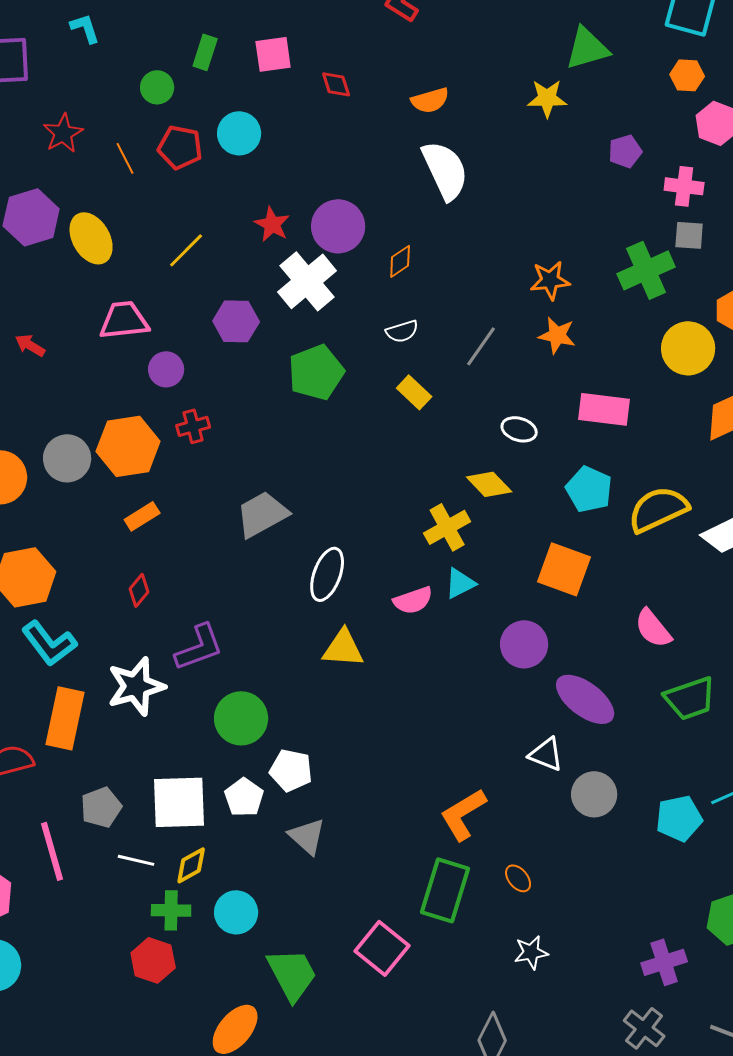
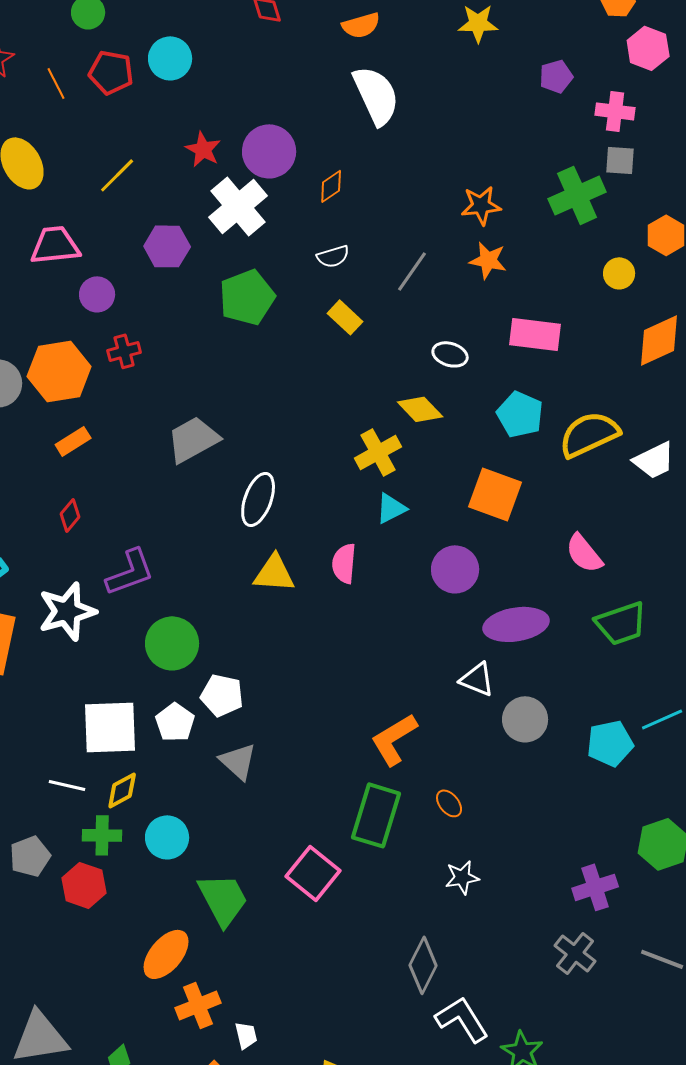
yellow circle: (688, 348) -> (619, 273), size x0.6
pink semicircle: (413, 600) -> (344, 563), moved, turned 114
purple ellipse: (585, 699) -> (516, 624), turned -46
gray pentagon: (101, 807) -> (30, 856), moved

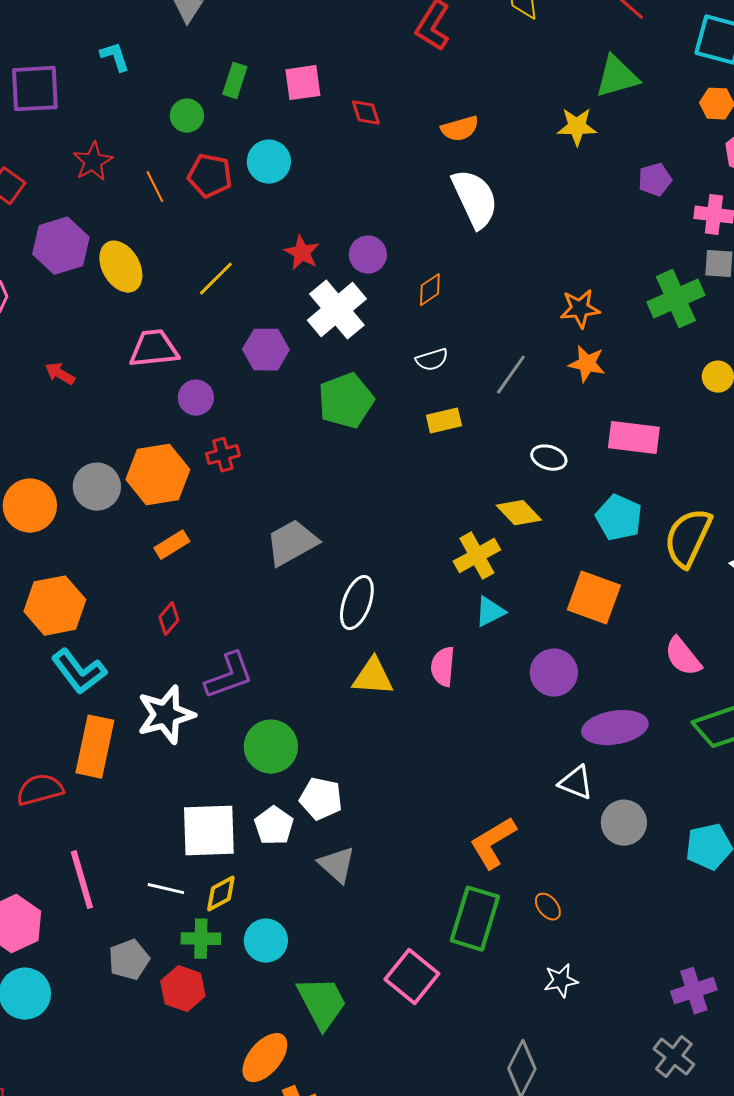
purple circle: (269, 151) -> (368, 255), size x0.7
yellow rectangle: (345, 317) -> (444, 421), turned -56
yellow semicircle: (589, 434) -> (688, 538), turned -40

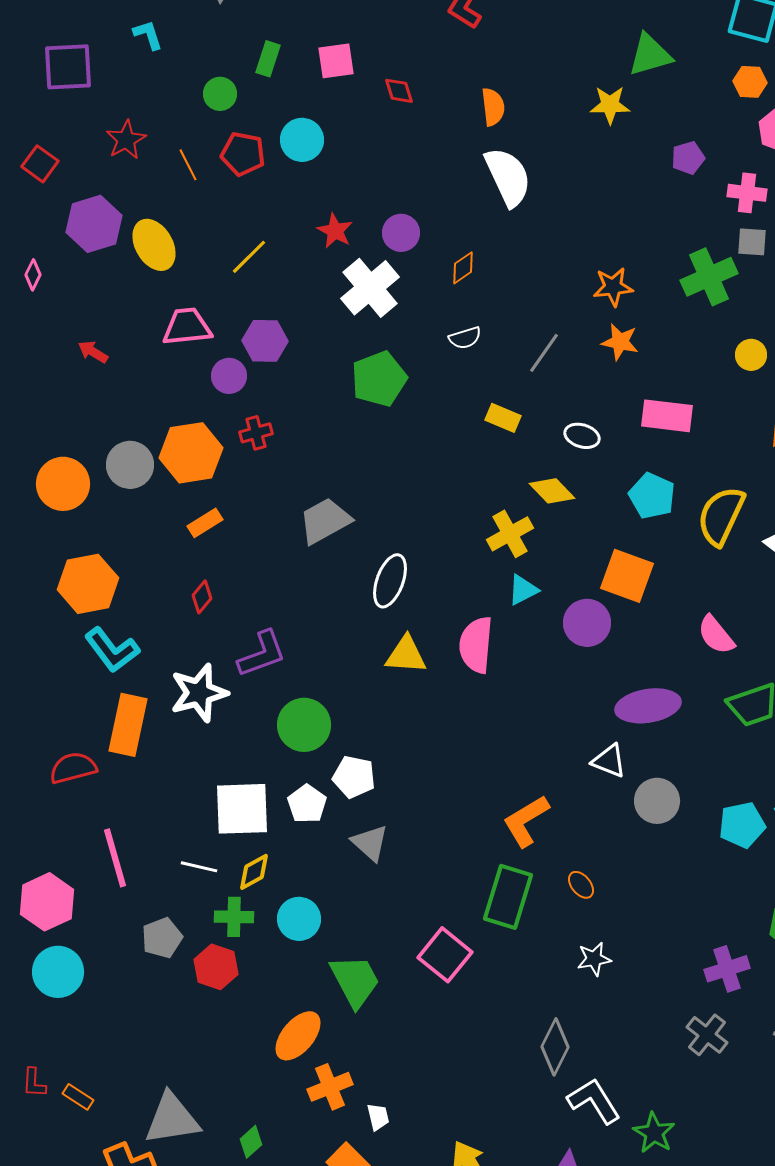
orange semicircle: (460, 129) -> (493, 107), turned -81
purple hexagon: (266, 350) -> (265, 341), moved
yellow rectangle: (444, 421) -> (503, 418), moved, turned 36
pink semicircle: (443, 667) -> (476, 645), size x1.4
purple circle: (554, 673) -> (587, 623), moved

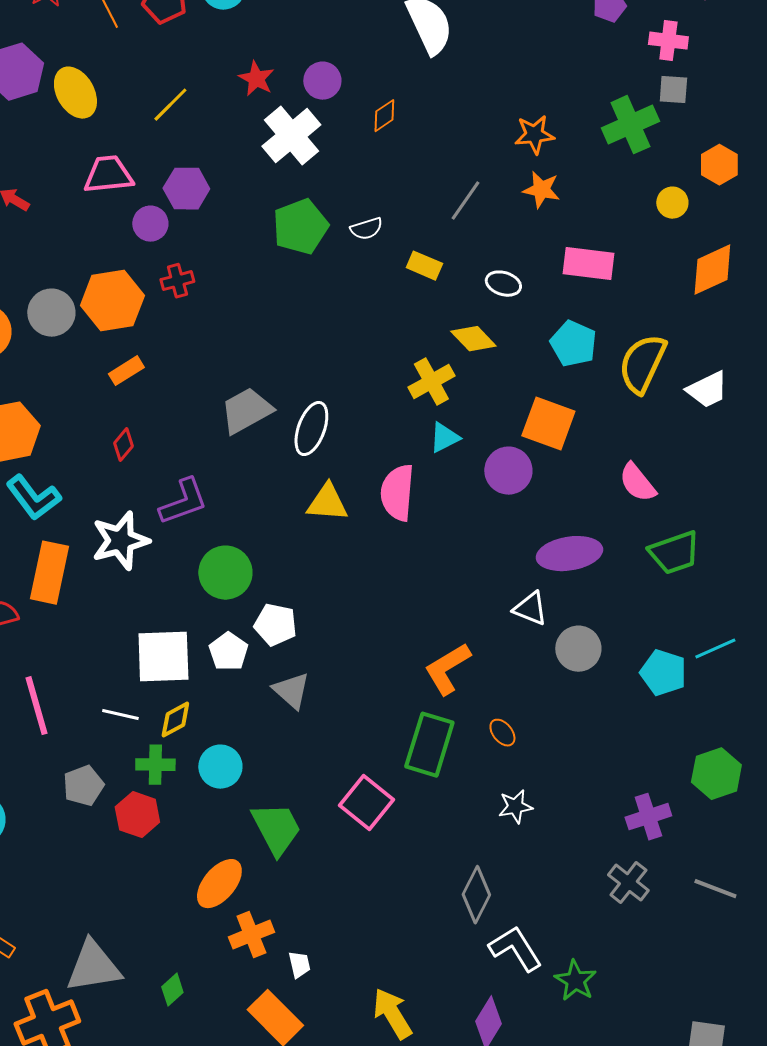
white semicircle: (465, 338) -> (366, 229), moved
gray trapezoid: (325, 521) -> (246, 411), moved
cyan pentagon: (742, 825) -> (663, 673), turned 30

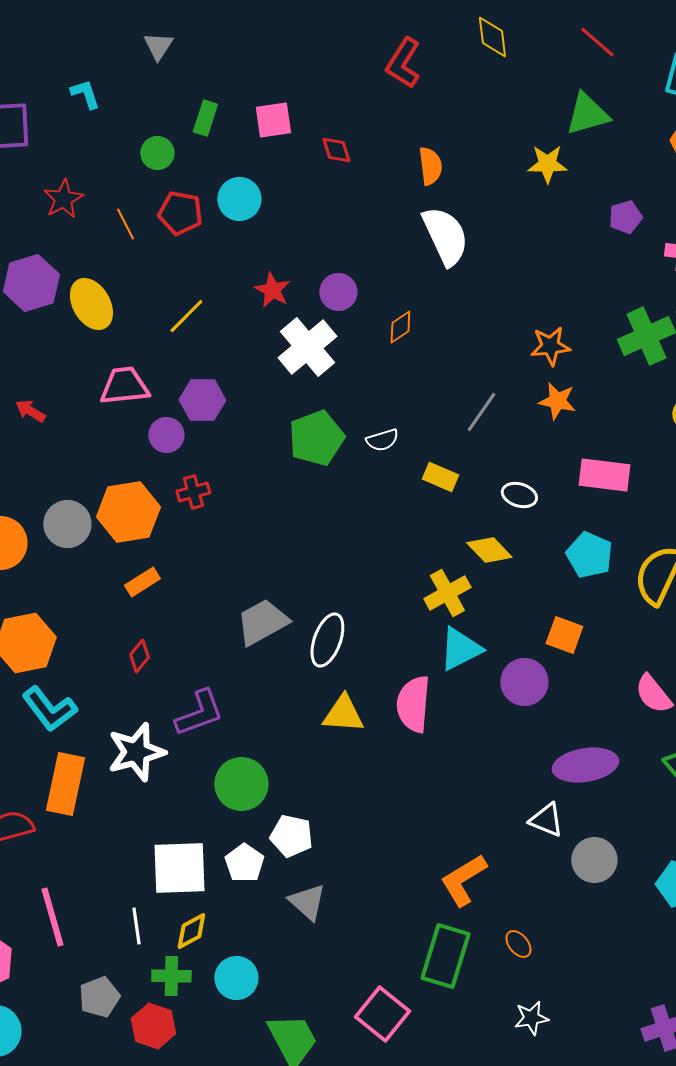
orange square: (548, 424) -> (564, 635), size x0.7
cyan triangle: (444, 438) -> (460, 649), size x1.4
white line: (120, 715) -> (136, 926), turned 69

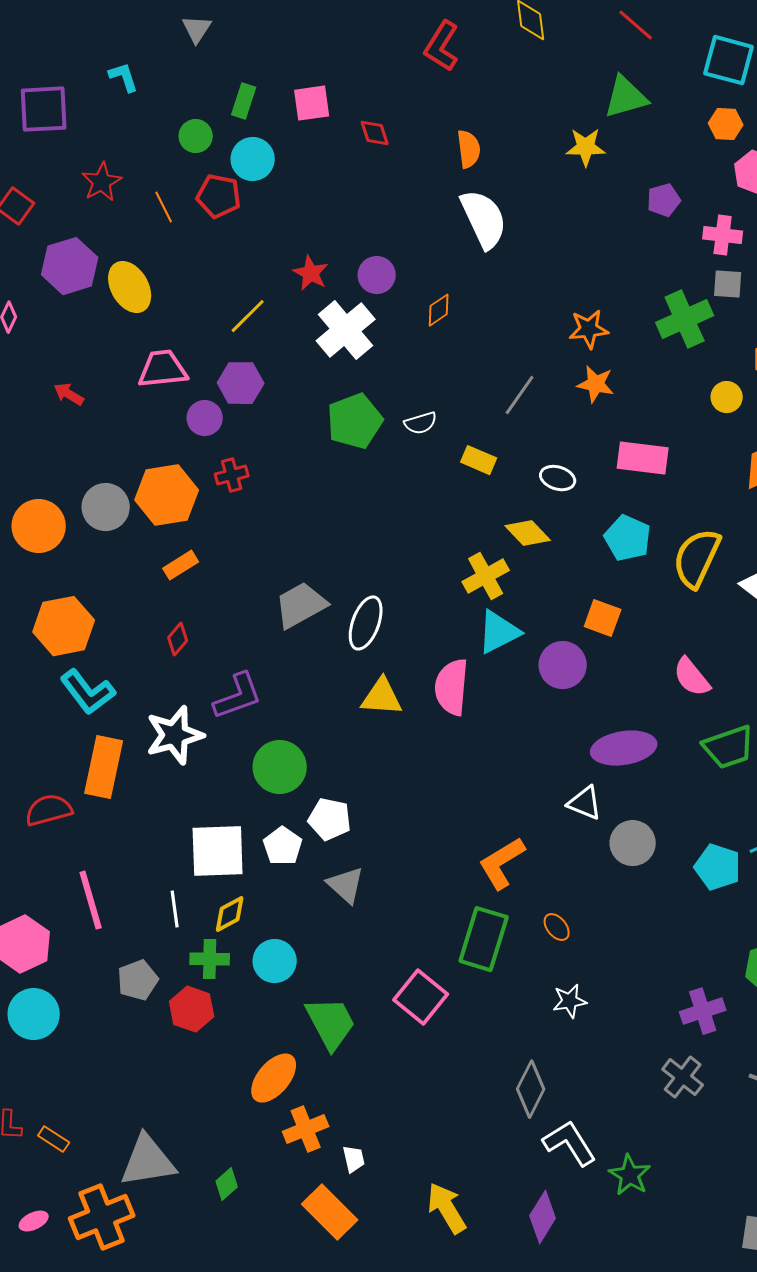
cyan circle: (239, 199) -> (253, 159), moved
yellow line: (186, 316) -> (248, 316), moved

